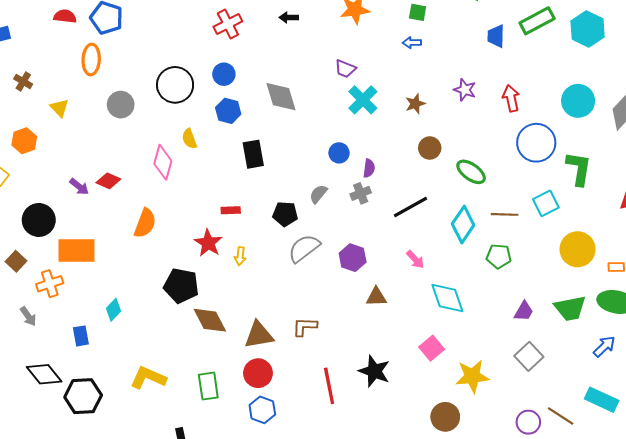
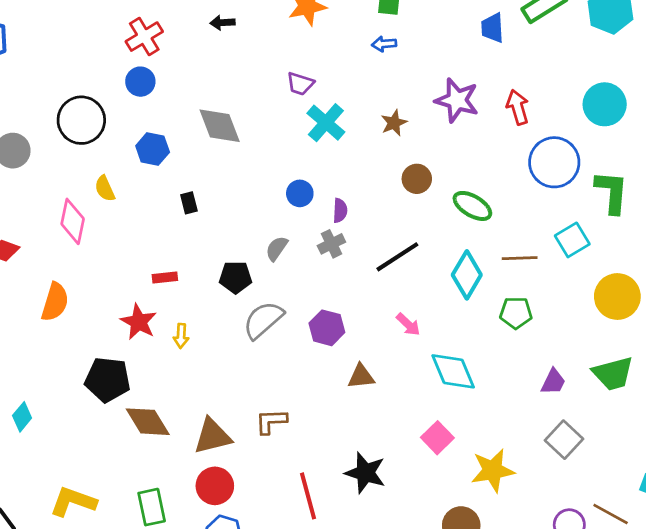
blue circle: (224, 74) -> (140, 82), moved
purple star: (465, 90) -> (457, 100), size x1.5
black rectangle: (253, 154) -> (189, 203), size x0.6

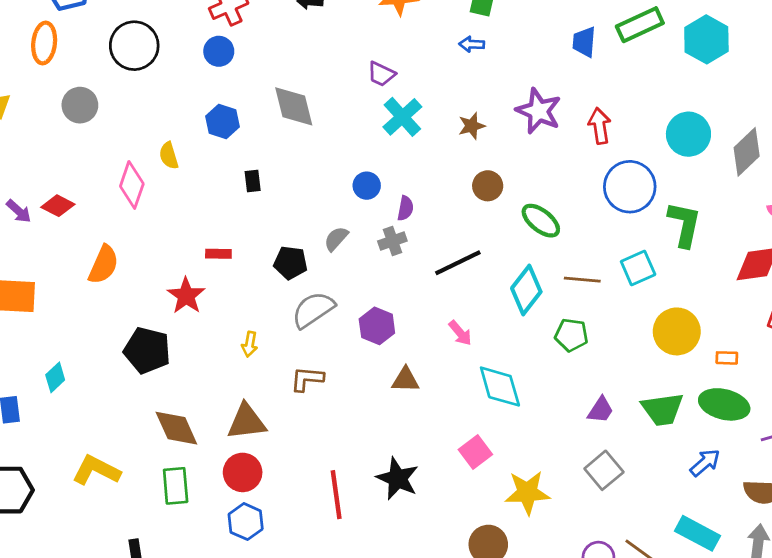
black circle: (81, 120) -> (134, 46), moved
yellow arrow: (181, 336) -> (250, 344), moved
brown L-shape: (271, 421) -> (307, 379), moved
brown diamond: (148, 422) -> (176, 428), moved

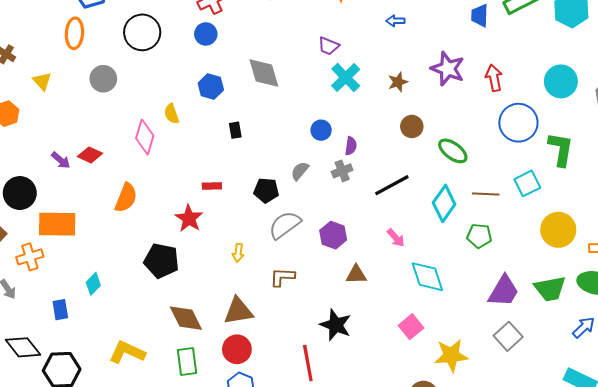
purple trapezoid: (601, 410) -> (504, 291), size x1.6
black star: (398, 479) -> (336, 325), moved

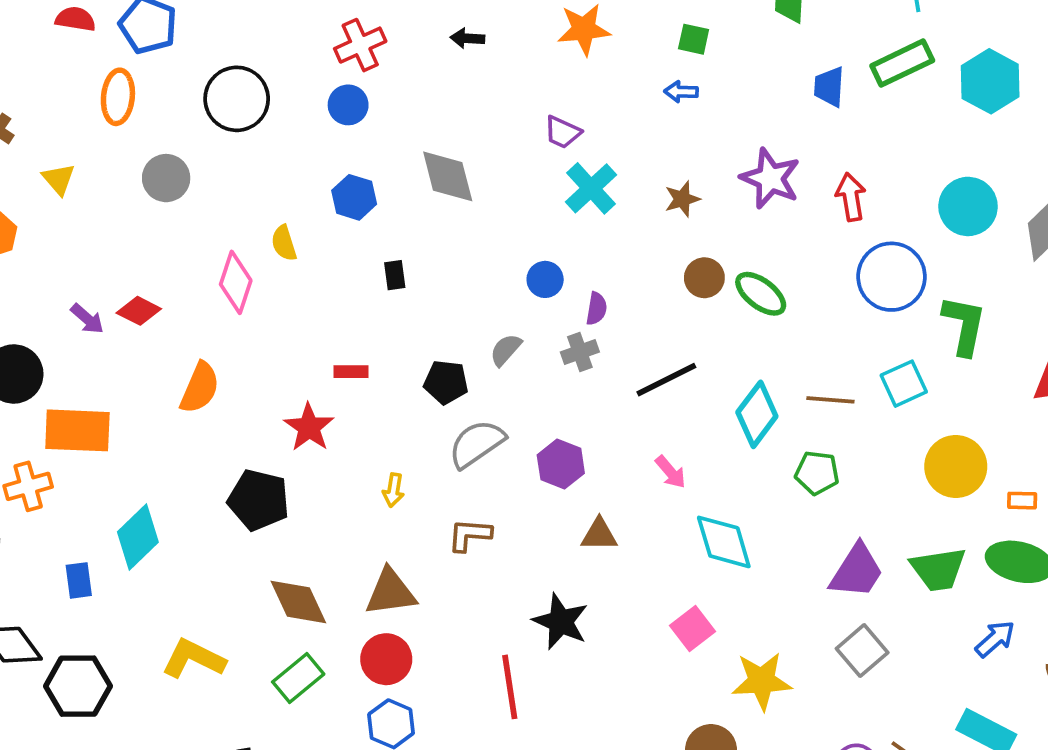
green ellipse: (453, 151) -> (761, 294), moved
cyan diamond: (93, 284) -> (138, 537), size x1.6
green rectangle: (187, 361) -> (298, 678), turned 56

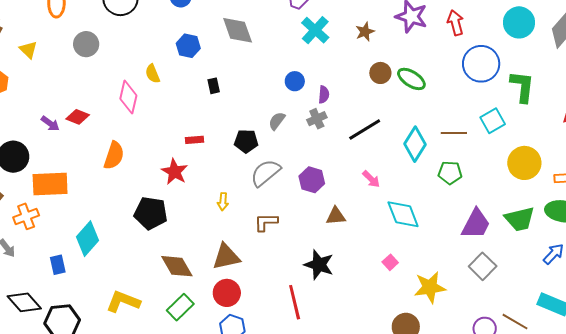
pink square: (693, 629) -> (390, 262), size x0.7

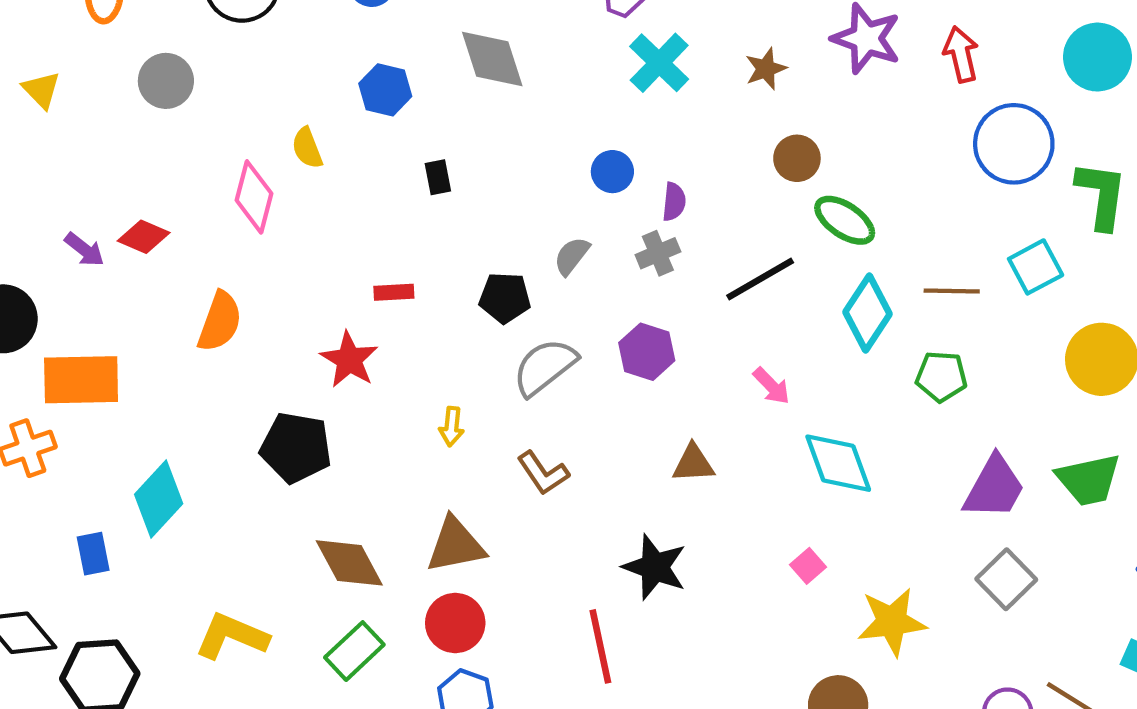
green ellipse: (411, 79) -> (845, 220), moved
purple hexagon: (312, 180) -> (647, 352), moved
brown L-shape: (266, 222) -> (543, 473), turned -125

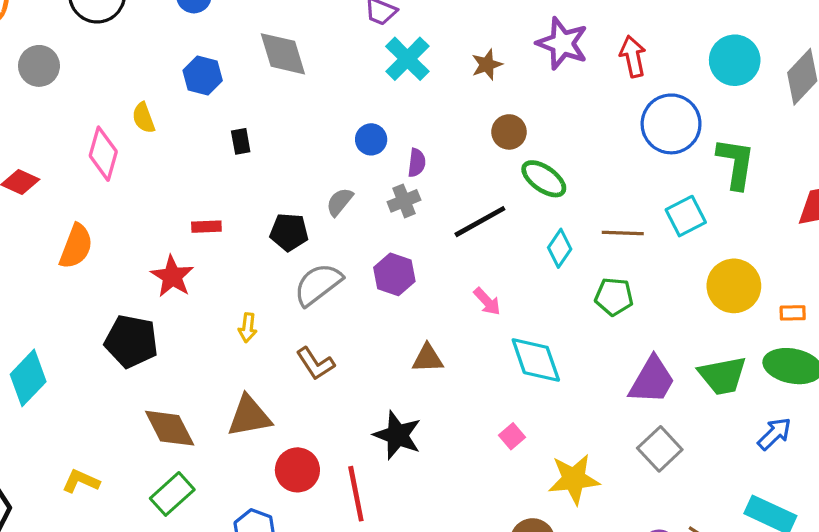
cyan diamond: (868, 313) -> (560, 248), size x0.7
red circle: (455, 623) -> (297, 470), moved
yellow L-shape: (232, 636) -> (81, 481), size x0.7

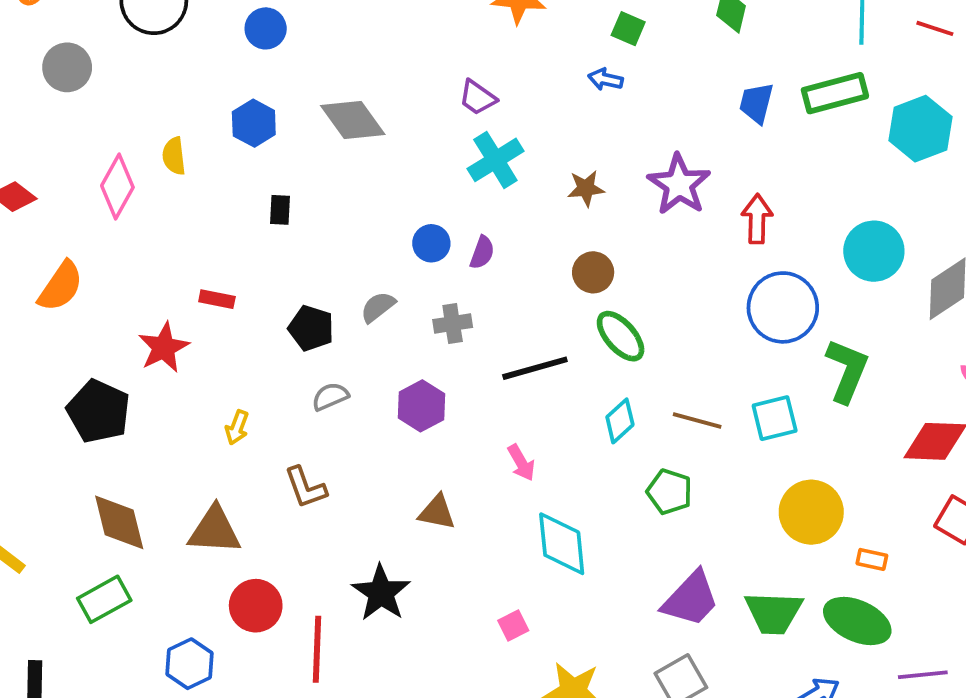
gray diamond: (283, 54) -> (353, 120), turned -32
purple semicircle: (417, 163) -> (482, 253), moved
gray semicircle: (318, 284) -> (330, 397), size x0.6

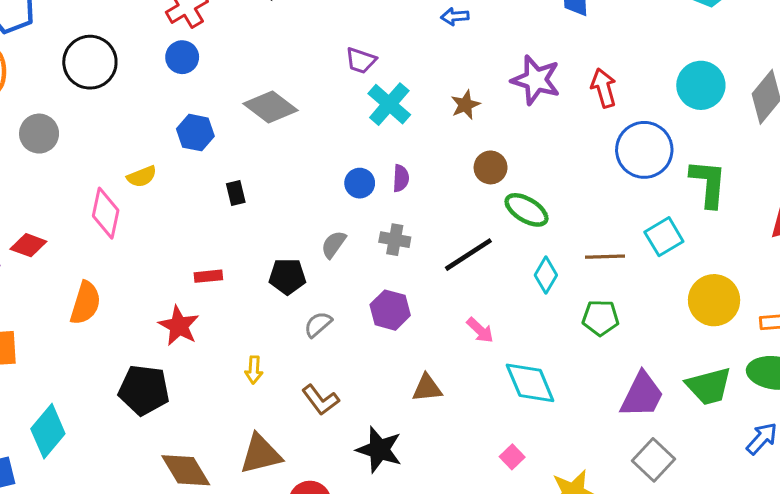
yellow semicircle: (174, 156) -> (142, 177), turned -88
gray cross: (453, 323) -> (395, 240), turned 36
black star: (381, 593) -> (379, 450), moved

